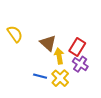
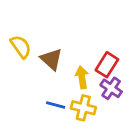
brown triangle: (48, 43) -> (51, 59), moved
yellow cross: (60, 78) -> (83, 108), turned -30

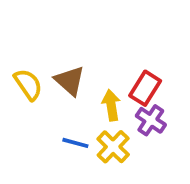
yellow semicircle: (21, 47) -> (28, 84), moved
yellow cross: (83, 108) -> (113, 147), turned 30

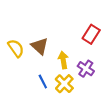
red rectangle: (145, 88) -> (91, 34), moved
blue line: (75, 143) -> (43, 82), turned 48

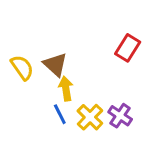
yellow arrow: (63, 60) -> (66, 89), moved
purple cross: (86, 69) -> (120, 116), moved

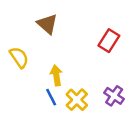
brown triangle: (55, 64) -> (47, 24), moved
purple cross: (120, 116) -> (114, 96), moved

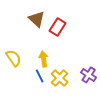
red rectangle: (109, 41) -> (58, 27), moved
yellow semicircle: (19, 57) -> (14, 58), moved

